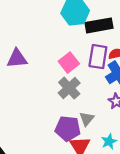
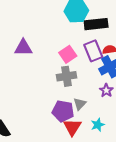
purple rectangle: (98, 57) -> (93, 51), turned -35
gray cross: (69, 88) -> (67, 76), turned 30

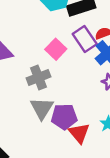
gray cross: (67, 76) -> (38, 77), moved
gray triangle: (80, 104) -> (42, 108), moved, size x1.5

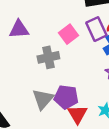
gray triangle: (42, 108) -> (43, 99), moved

